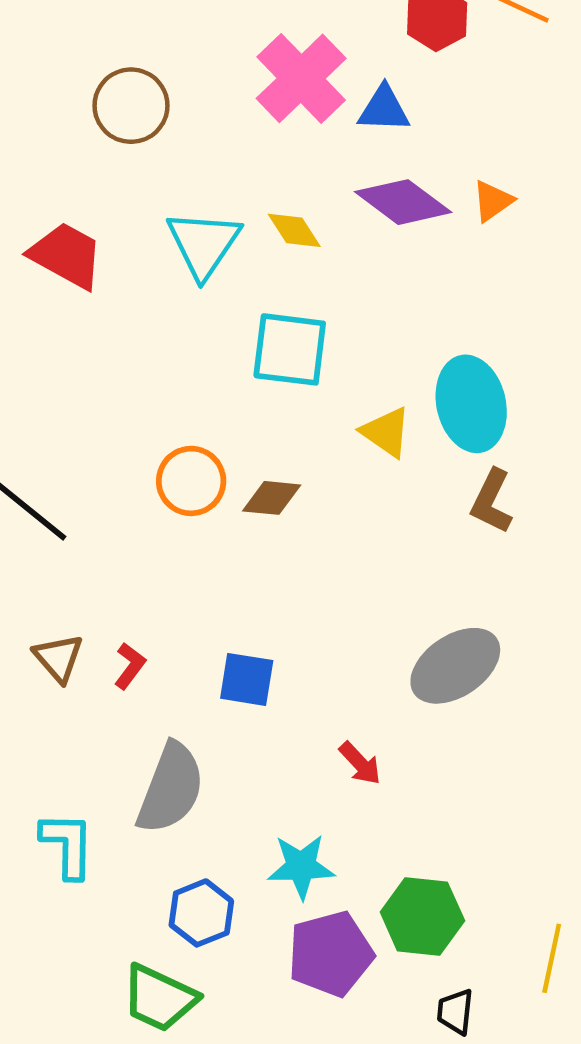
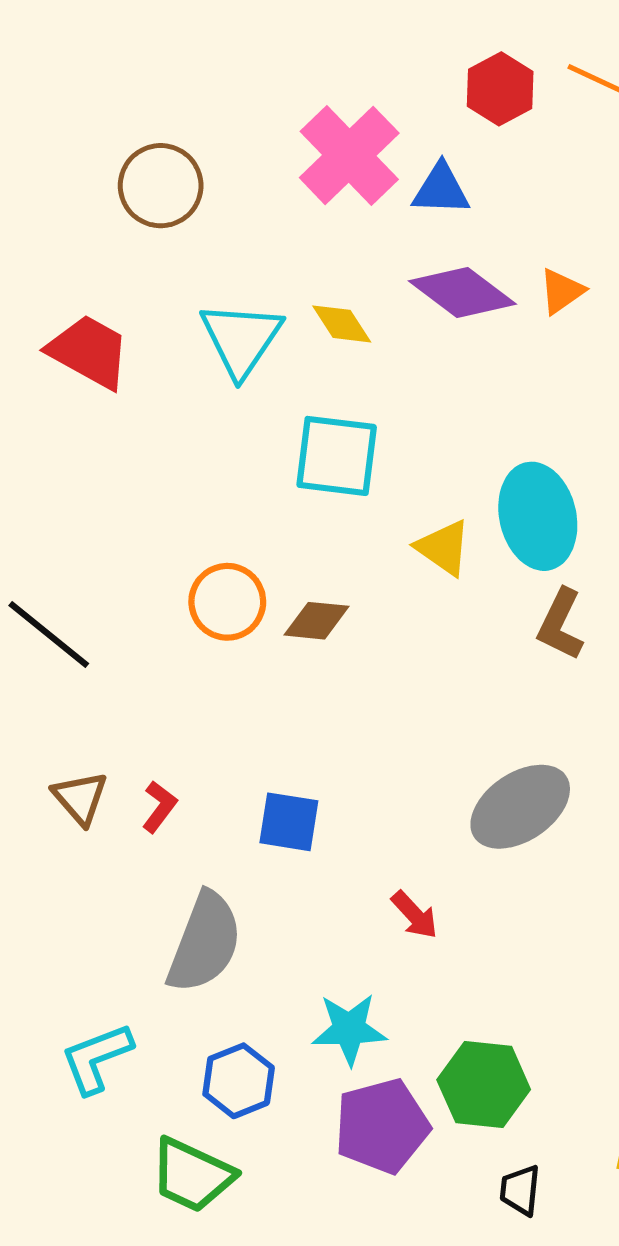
cyan L-shape: (67, 845) -> (97, 1058), moved, turned -112

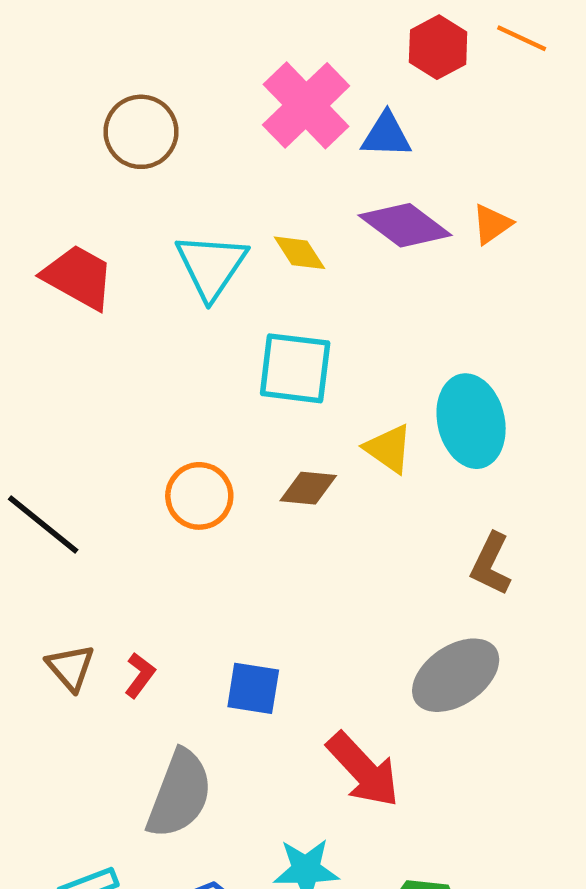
brown diamond: (317, 621) -> (308, 488), moved
brown L-shape: (560, 624) -> (491, 564), moved
red arrow: (415, 915) -> (363, 770), size x1.8

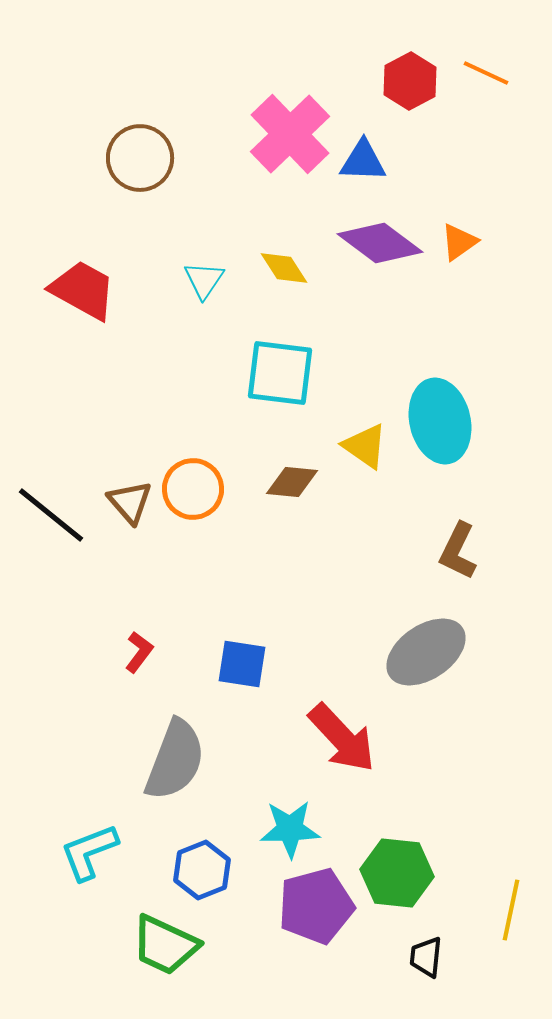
cyan triangle: (211, 266) -> (204, 280), size x0.6
brown triangle: (71, 668) -> (130, 502), moved

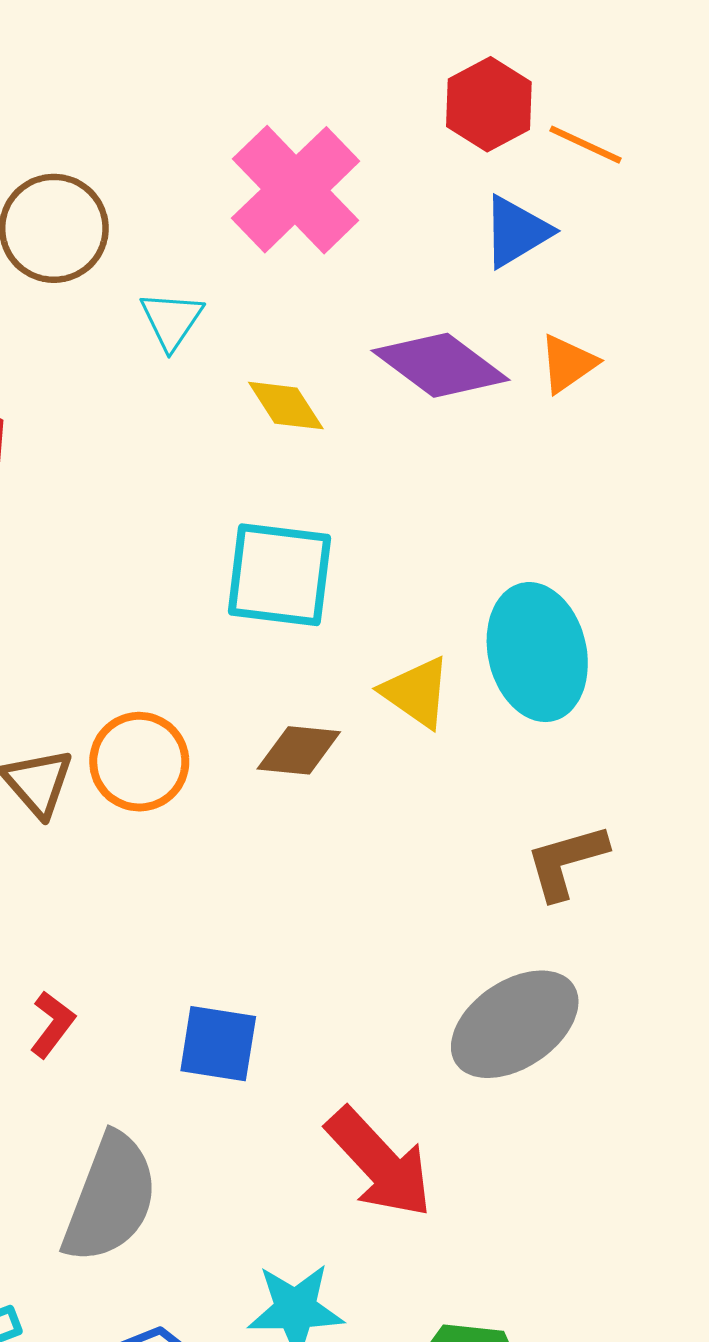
orange line: (486, 73) -> (586, 145), moved
blue triangle: (363, 161) -> (516, 232), moved, turned -33
cyan triangle: (204, 280) -> (171, 320), moved
brown L-shape: (458, 551) -> (566, 862), turned 48

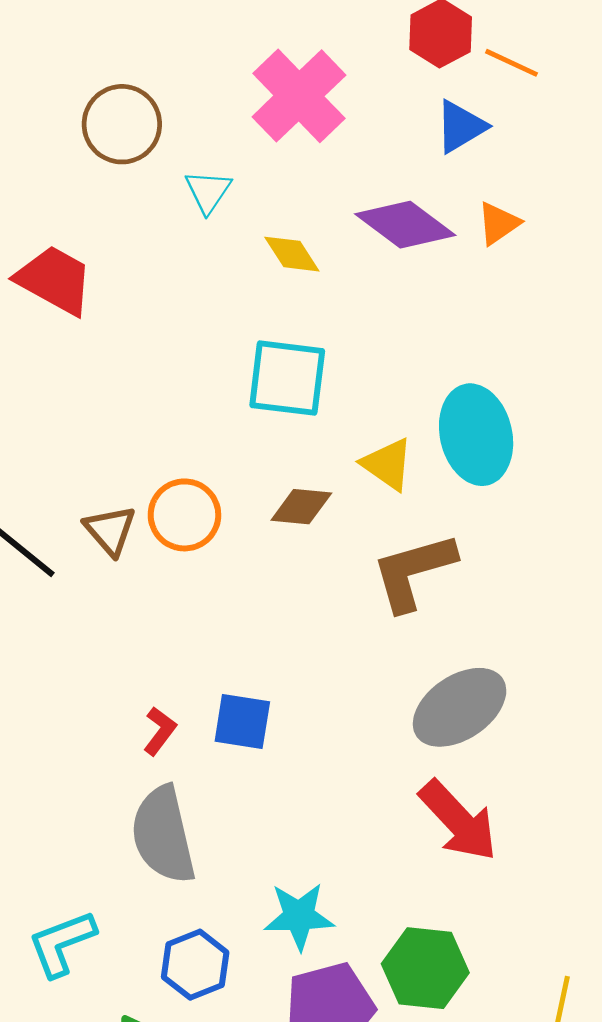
brown L-shape: (566, 862) -> (413, 572), moved, size x1.4
red L-shape: (52, 1024) -> (160, 731), moved
red arrow: (379, 1163) -> (458, 821), moved
gray semicircle: (110, 1198) -> (163, 835), turned 146

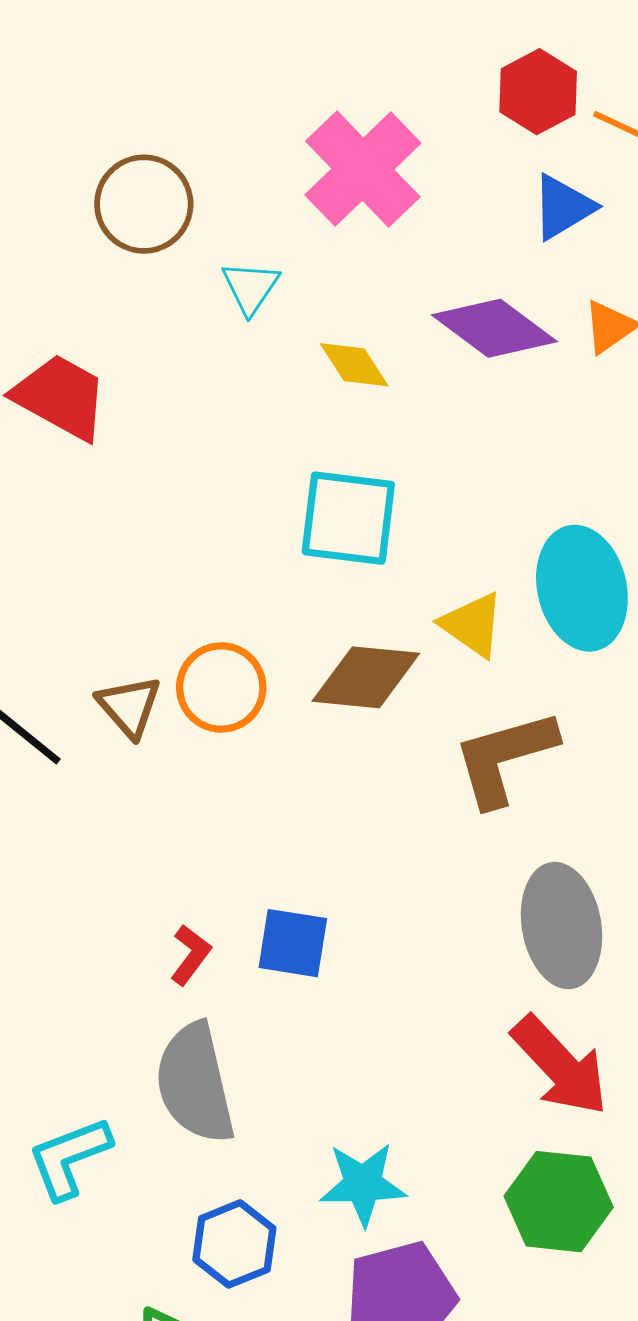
brown diamond: (301, 507) -> (366, 677), size x1.4
gray ellipse: (460, 707) -> (562, 926), turned -66
cyan L-shape: (62, 943) -> (69, 1158), moved
green hexagon: (425, 968) -> (559, 1202), moved

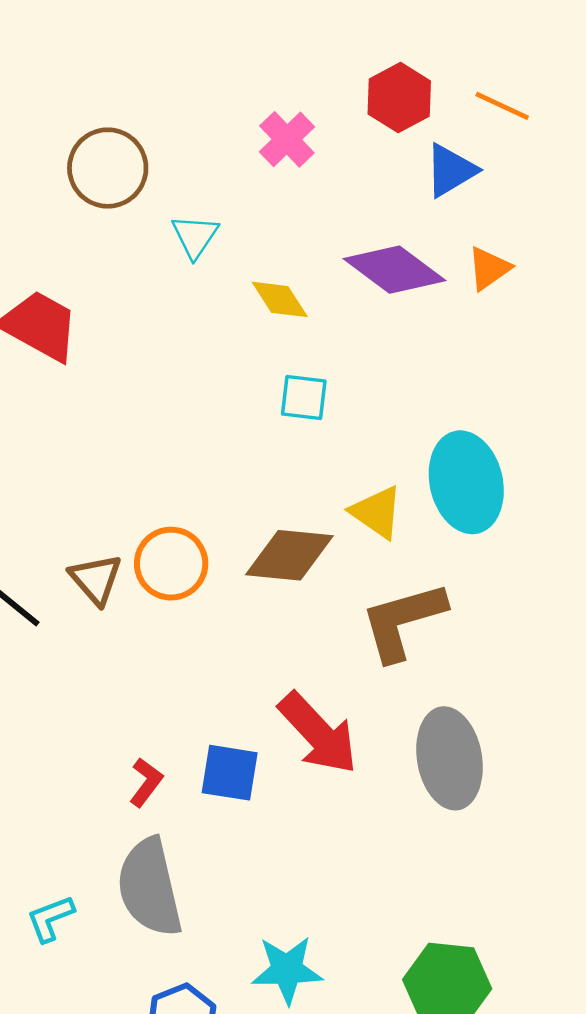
red hexagon: (538, 92) -> (399, 98), moved
pink cross: (363, 169) -> (287, 139), size x0.6
cyan square: (348, 518) -> (304, 397), moved, size x0.6
red arrow: (560, 1066) -> (318, 733), moved
cyan L-shape: (69, 1158) -> (50, 918), moved, size x0.7

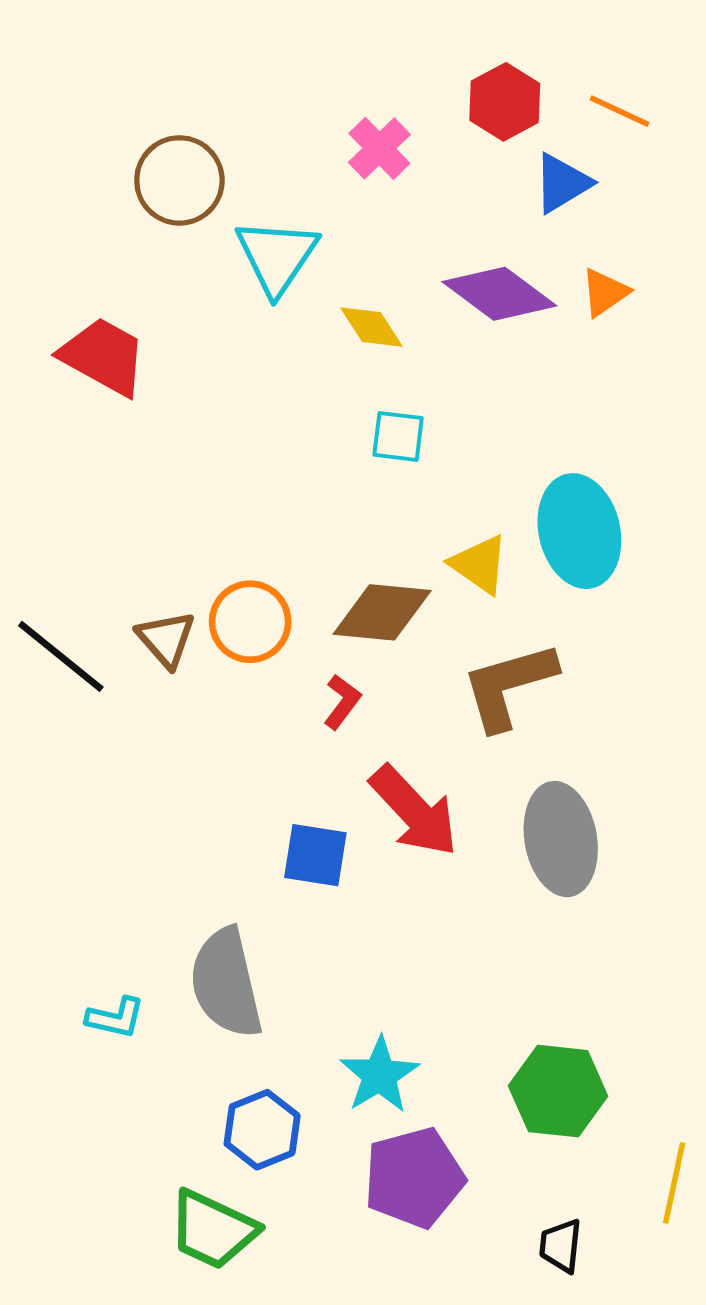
cyan triangle: (195, 236) -> (277, 256), size x1.6
red L-shape: (146, 782) -> (342, 702), moved
cyan L-shape: (50, 918) -> (115, 1018), turned -146
cyan star: (287, 970) -> (379, 1075), turned -30

